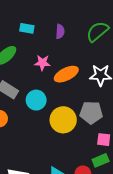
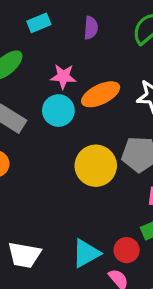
cyan rectangle: (27, 28) -> (39, 23), turned -32
cyan circle: (36, 100) -> (58, 111), moved

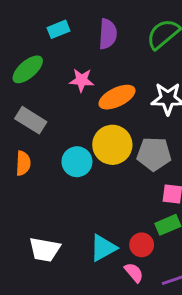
purple semicircle: (91, 28) -> (108, 34), size x1.4
cyan circle: (58, 111) -> (77, 162), moved
yellow circle: (96, 166) -> (112, 145), moved

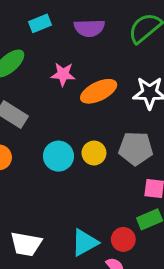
purple semicircle: (108, 34) -> (89, 28), turned 84
yellow circle: (112, 145) -> (94, 153), moved, size x0.6

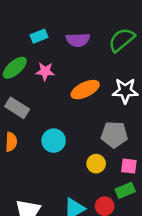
pink star: (63, 74) -> (45, 71), moved
yellow circle: (94, 153) -> (96, 164), moved

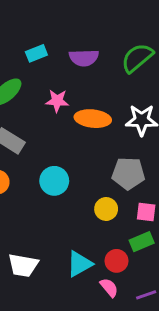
pink star: (45, 71) -> (57, 101), moved
orange ellipse: (85, 90) -> (93, 119), turned 32

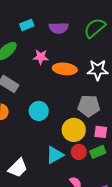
yellow circle: (106, 209) -> (74, 130), size x1.5
red circle: (116, 261) -> (79, 152), moved
cyan triangle: (79, 264) -> (55, 155), moved
white trapezoid: (23, 265) -> (18, 168), turned -55

